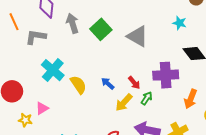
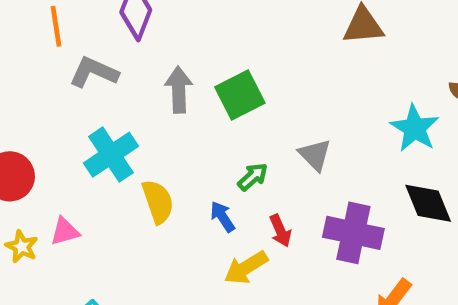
gray arrow: (72, 23) -> (179, 90), moved
cyan star: (180, 23) -> (415, 128), size x1.5
gray triangle: (138, 36) -> (315, 155), moved, size x0.7
green arrow: (147, 98) -> (253, 177), moved

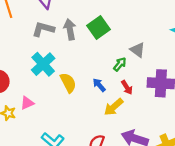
gray L-shape: (94, 72) -> (43, 29), moved
green arrow: (253, 177) -> (120, 64), moved

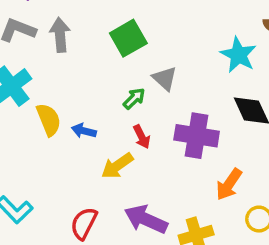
green square: (99, 27) -> (128, 38), moved
blue arrow: (99, 85) -> (84, 131), moved, turned -40

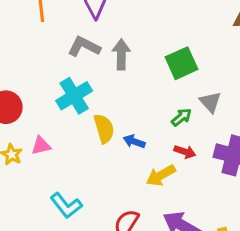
red arrow: (142, 137) -> (185, 152), turned -50

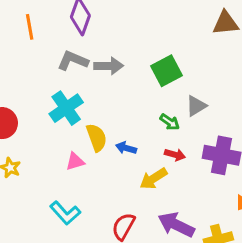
gray arrow: (121, 54) -> (109, 66), turned 92
gray triangle: (210, 102) -> (196, 106), turned 45
green arrow: (182, 117) -> (170, 122), turned 78
pink triangle: (41, 146) -> (75, 161), moved

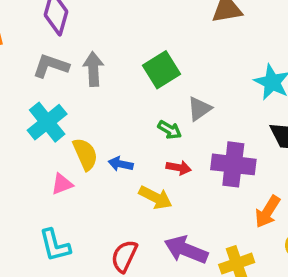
gray arrow: (109, 66) -> (93, 69), turned -88
yellow arrow: (153, 179) -> (155, 198), turned -116
cyan L-shape: (65, 213) -> (55, 245), turned 32

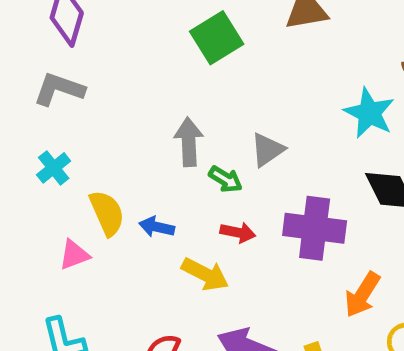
gray arrow: (93, 69) -> (189, 142), moved
green square: (162, 70) -> (217, 38), moved
cyan cross: (47, 122) -> (54, 168), size x0.6

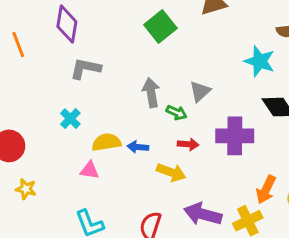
gray L-shape: (59, 89) -> (85, 68), moved
yellow semicircle: (107, 213) -> (106, 142), turned -68
pink triangle: (74, 255) -> (90, 170), turned 36
orange arrow: (362, 295) -> (266, 190), moved

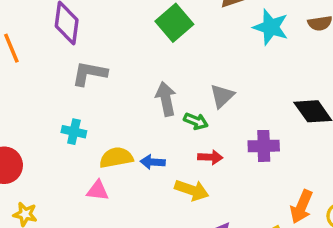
cyan star: (260, 61) -> (271, 27), moved
cyan cross: (70, 119) -> (74, 132), turned -30
purple cross: (235, 136) -> (264, 146), size x0.7

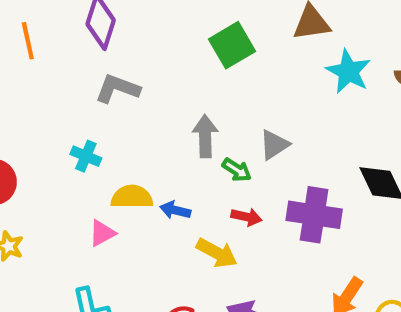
purple cross: (264, 146) -> (314, 215), size x1.4
pink triangle: (98, 191) -> (102, 233), turned -45

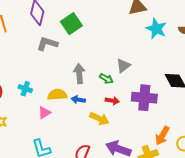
green square: (232, 45) -> (71, 24), moved
gray arrow: (205, 136) -> (79, 74), moved
cyan cross: (86, 156) -> (25, 89), moved

